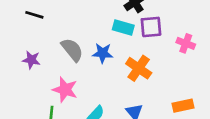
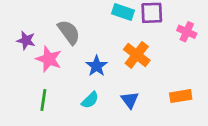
blue star: (103, 53) -> (97, 66), moved, turned 30
pink star: (65, 90) -> (49, 59), moved

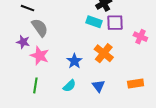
gray semicircle: (69, 32) -> (40, 28), moved

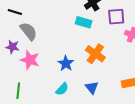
purple square: (115, 23) -> (116, 17), moved
green line: (35, 85) -> (18, 91), moved

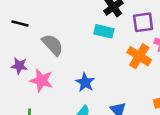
gray semicircle: (28, 31) -> (53, 45), moved
orange cross: (95, 54) -> (139, 56), moved

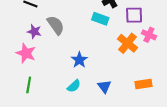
purple star: (19, 66) -> (34, 31), moved
pink star: (41, 80) -> (26, 53), moved

